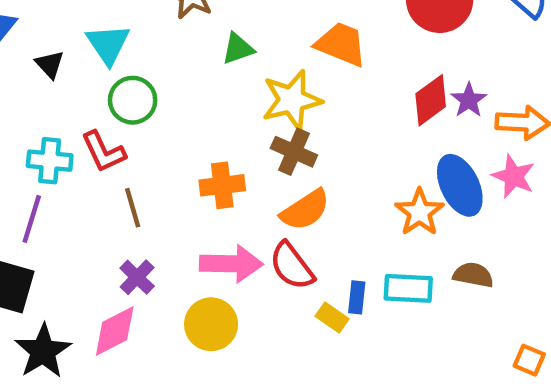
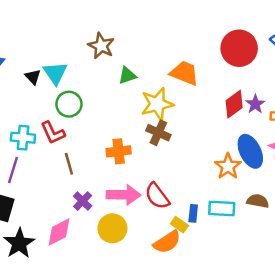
black triangle: (50, 64) -> (33, 77), moved
orange semicircle: (305, 210) -> (167, 242), moved
purple cross: (137, 277) -> (83, 201), moved

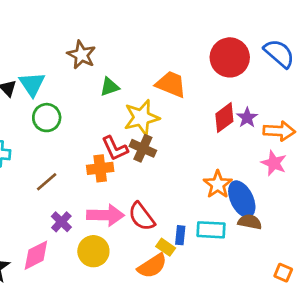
red L-shape: (53, 133) -> (115, 148), moved
blue ellipse: (250, 151) -> (242, 199), moved
brown line: (69, 164) -> (47, 182), turned 65

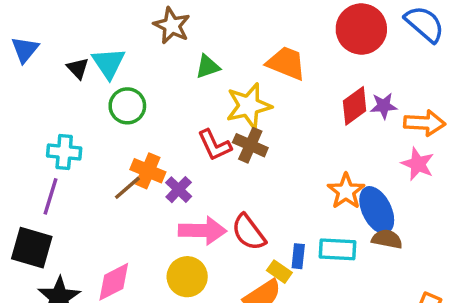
purple star: (247, 118) -> (384, 106), turned 30
orange cross: (100, 168) -> (148, 171), moved, turned 30
purple cross: (61, 222) -> (179, 190), moved

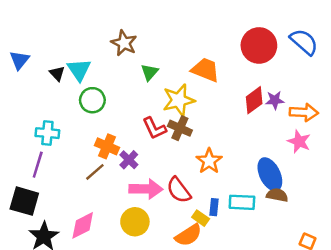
green triangle: (208, 67) -> (150, 72), turned -30
brown line: (127, 188) -> (95, 172), moved
orange star: (346, 191) -> (209, 161), moved

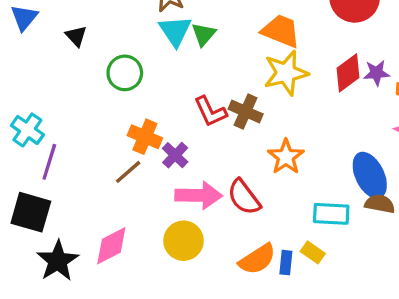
cyan triangle: (79, 70) -> (175, 31), moved
yellow star: (179, 100) -> (286, 73), moved
cyan cross: (47, 133) -> (27, 130), moved, turned 30
blue rectangle: (214, 207) -> (286, 263), moved
yellow rectangle: (201, 218) -> (313, 252), moved

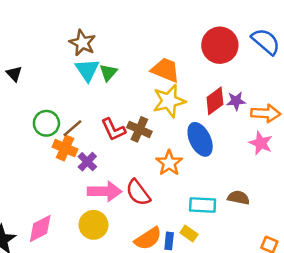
green circle: (125, 73) -> (46, 123), moved
brown line: (128, 172) -> (72, 128), moved
blue ellipse: (370, 175) -> (200, 139), moved

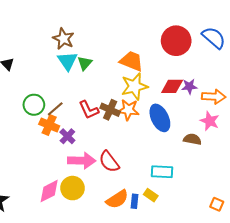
red diamond: (215, 101) -> (172, 86), turned 35
orange star: (169, 163) -> (128, 110), moved, turned -30
brown semicircle: (238, 198) -> (192, 139), moved
pink diamond: (40, 229) -> (49, 191), moved

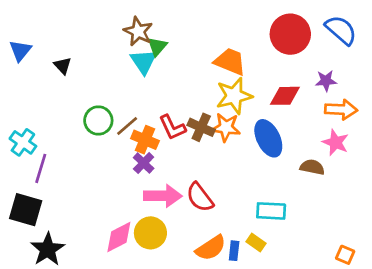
green triangle: (85, 63) -> (157, 46), moved
purple star: (189, 86) -> (326, 81), moved
orange cross: (49, 125) -> (145, 140), moved

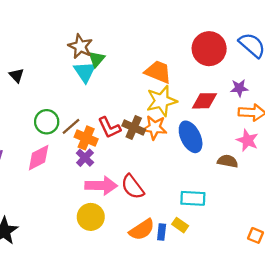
pink diamond: (119, 237) -> (39, 158), moved

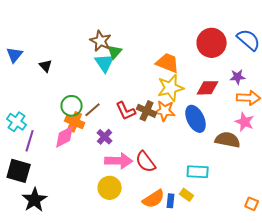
orange cross: (86, 138) -> (75, 122), moved
brown semicircle: (228, 161) -> (228, 140), size x1.4

